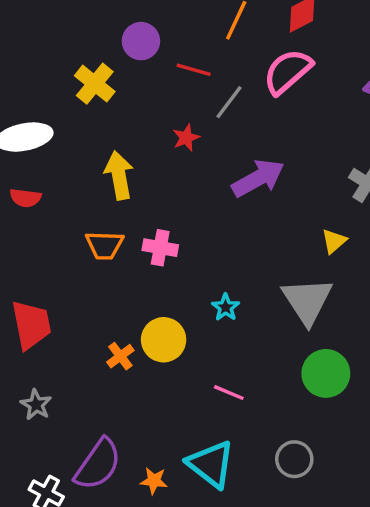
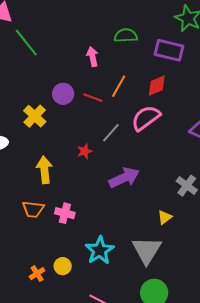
red line: (194, 70) -> (93, 98), moved
cyan star: (226, 307) -> (100, 250), size x1.8
yellow circle: (164, 340) -> (63, 266), size x0.7

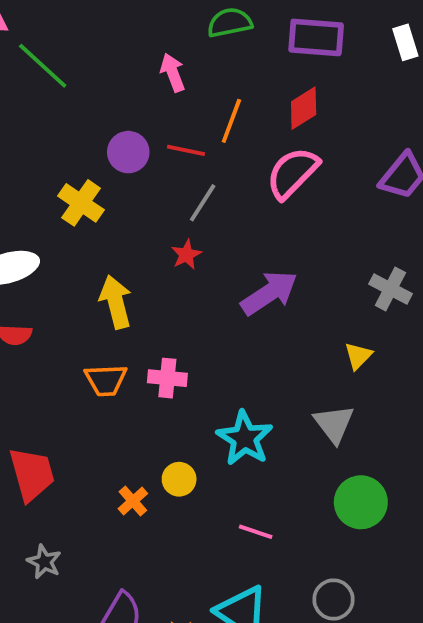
gray line: (111, 133) -> (203, 203), moved
gray triangle: (147, 250) -> (334, 424), size x0.7

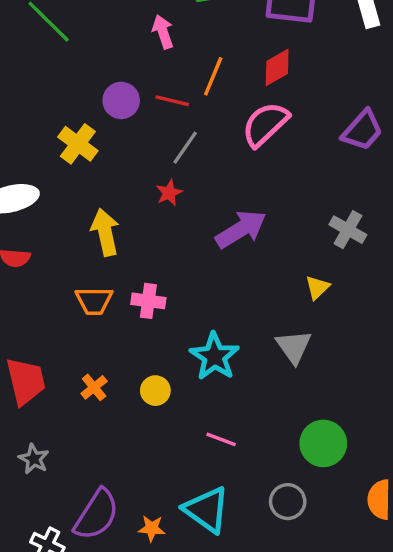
orange cross: (133, 501) -> (94, 387), moved
green circle: (361, 502) -> (323, 443), moved

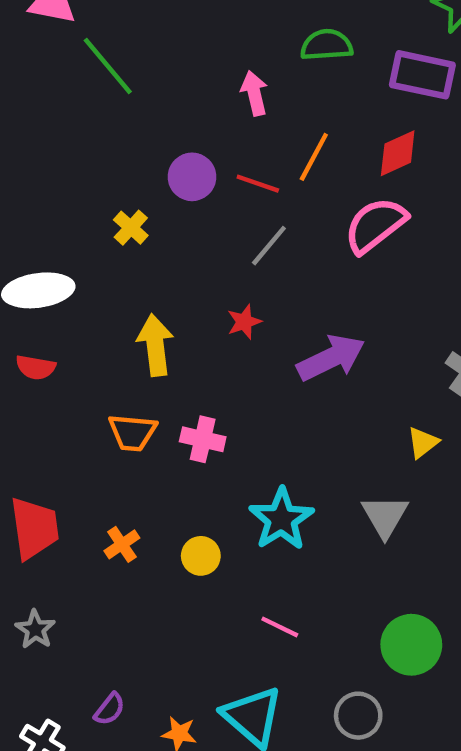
yellow cross: (78, 144) -> (131, 228), size x0.7
red star: (169, 193) -> (244, 322), moved
purple semicircle: (97, 515) -> (110, 709), size x0.5

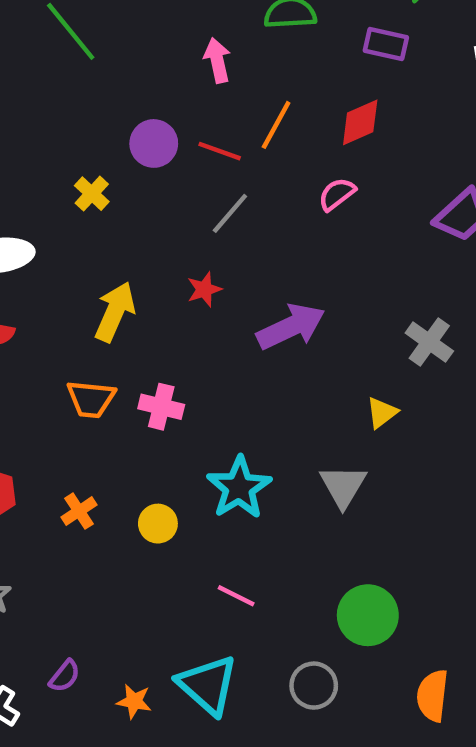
purple rectangle: (422, 75) -> (386, 44), size x0.7
pink semicircle: (375, 225) -> (337, 194), size x0.6
yellow arrow: (155, 345) -> (115, 312), turned 30

